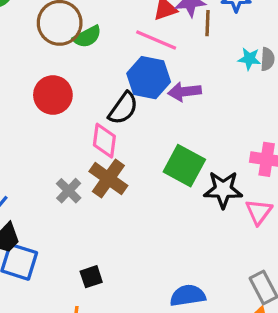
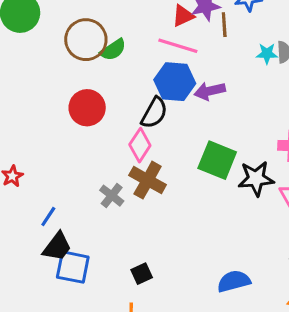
pink diamond: (104, 141) -> (140, 145), turned 32

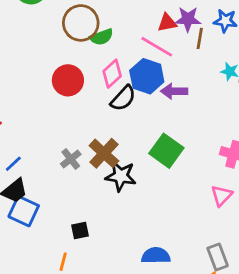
pink diamond: (140, 145) -> (112, 74), moved
black star: (256, 179) -> (121, 176), moved

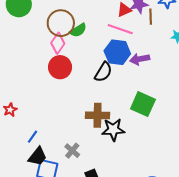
pink diamond: (112, 74) -> (58, 43), moved
brown cross: (104, 153) -> (97, 115), turned -30
gray cross: (71, 159) -> (72, 151), moved

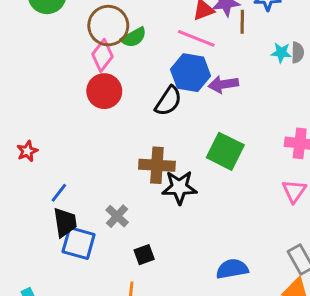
black trapezoid: (38, 156) -> (65, 222), turned -50

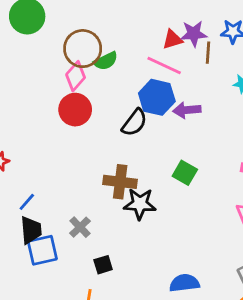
green square: (225, 151) -> (185, 173), size x0.7
blue square: (79, 243) -> (42, 250), turned -32

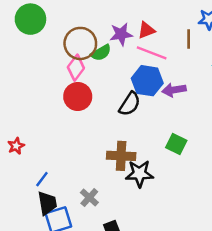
purple star: (194, 34) -> (121, 34), moved
red triangle: (172, 39) -> (146, 30), moved

